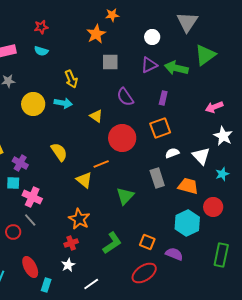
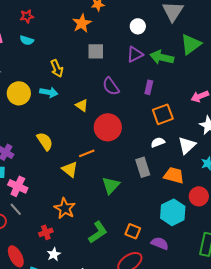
orange square: (160, 128) -> (163, 114), moved
white triangle: (201, 156) -> (187, 145), turned 30
red cross: (71, 243) -> (46, 232), moved

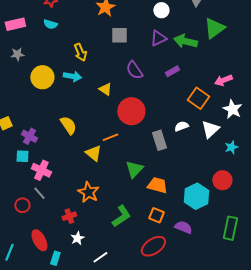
purple rectangle: (149, 87) -> (172, 71), turned 48
orange square: (163, 114) -> (198, 98), moved, turned -35
gray rectangle: (143, 167) -> (159, 140), moved
orange trapezoid: (174, 175) -> (157, 185), moved

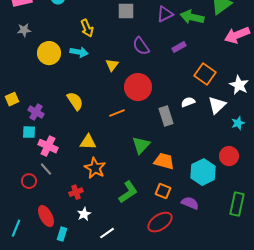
pink arrow: (223, 80) -> (237, 35), moved, size x1.4
yellow triangle: (105, 89) -> (112, 65), turned 32
yellow triangle: (93, 153) -> (88, 142), moved, turned -36

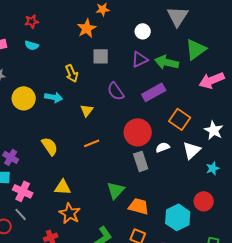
yellow arrow: (87, 28) -> (72, 73), moved
purple rectangle: (179, 47) -> (154, 92), size x1.6
red circle: (138, 87) -> (138, 132), moved
orange line: (117, 113) -> (92, 143), moved

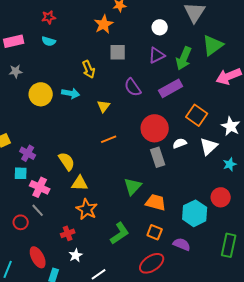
green arrow: (167, 62) -> (184, 58), turned -80
yellow semicircle: (50, 146) -> (67, 161), moved

